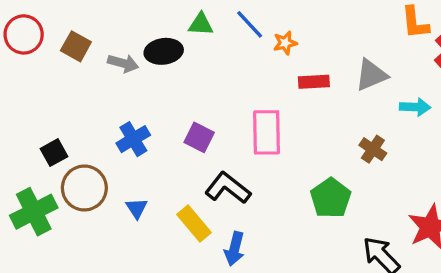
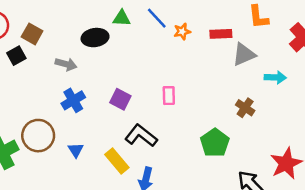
orange L-shape: (415, 23) -> (258, 17), moved
gray arrow: (123, 63) -> (66, 64), moved
red rectangle: (314, 82) -> (221, 34), moved
pink rectangle: (267, 132) -> (169, 96), size x0.6
black square: (54, 153) -> (16, 56), moved

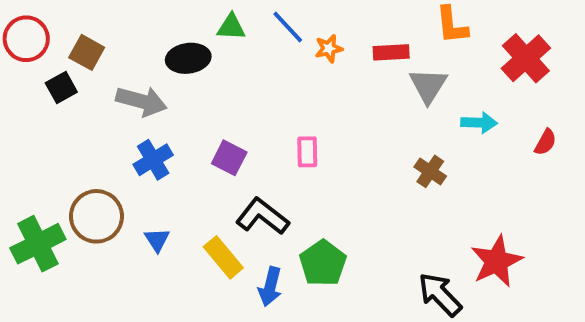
gray triangle: (244, 54) -> (428, 86), turned -35
gray arrow: (66, 64) -> (141, 101), size x1.4
green pentagon: (215, 143) -> (323, 263), moved

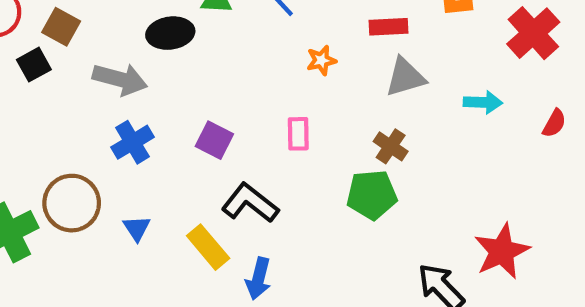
orange star: (329, 48) -> (321, 60), moved
gray triangle: (428, 86) -> (405, 77), moved, turned 42
brown cross: (430, 171) -> (391, 146), moved
green pentagon: (323, 263) -> (372, 195), moved, turned 30

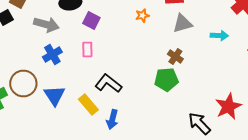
pink rectangle: (298, 134) -> (87, 50), moved
purple square: (214, 140) -> (91, 20), moved
blue triangle: (137, 228) -> (54, 96), size x1.6

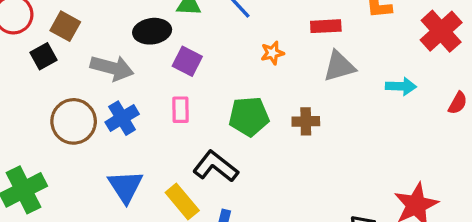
brown cross: (175, 56) -> (306, 121), moved, turned -35
green pentagon: (166, 80) -> (249, 116), moved
brown circle: (23, 84) -> (74, 121), moved

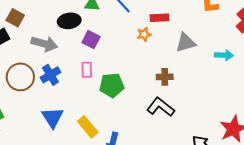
red rectangle: (326, 26) -> (160, 18), moved
green pentagon: (249, 116) -> (112, 85), moved
black L-shape: (216, 166) -> (161, 107), moved

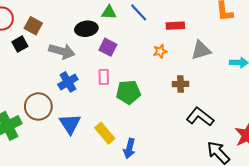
orange star: (144, 34) -> (160, 51), moved
brown circle: (20, 77) -> (38, 106), moved
black L-shape: (161, 107) -> (200, 117), moved

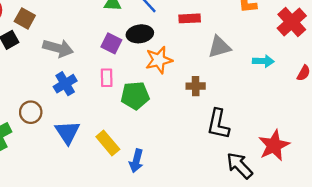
black ellipse: (86, 29) -> (140, 34), moved
orange star: (160, 51) -> (159, 60), moved, size x1.6
brown circle: (38, 106) -> (31, 112), size x0.7
black L-shape: (200, 117) -> (218, 124), turned -116

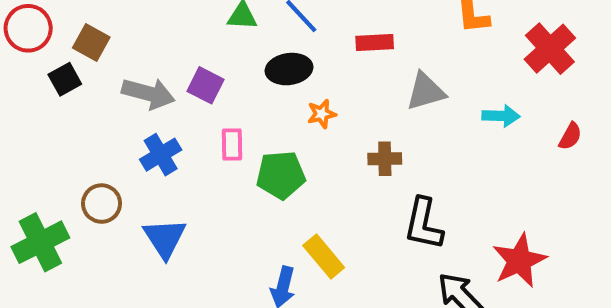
purple square: (111, 43) -> (205, 85), moved
orange star: (159, 60) -> (322, 114), size x0.6
yellow rectangle: (108, 143) -> (324, 257), moved

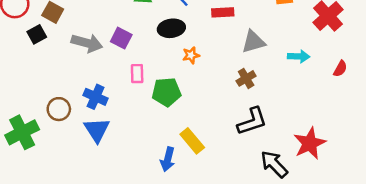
blue cross: (161, 155) -> (96, 97), moved, turned -35
brown cross: (385, 159) -> (246, 78), moved, turned -30
black L-shape: (424, 224) -> (252, 121), turned -120

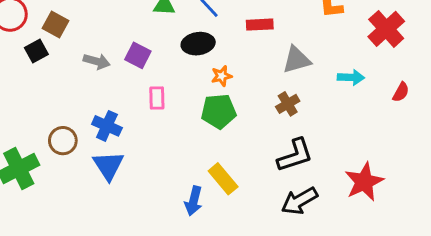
gray arrow: (87, 43) -> (97, 61), size x0.7
green pentagon: (166, 92) -> (219, 111), moved
black arrow: (274, 164) -> (299, 201), moved, turned -76

